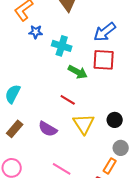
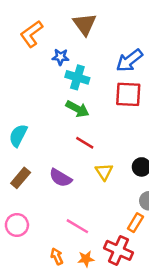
blue star: (36, 32) -> (60, 57), moved
green arrow: (78, 72) -> (77, 109), moved
yellow triangle: (84, 124) -> (104, 172), size x0.7

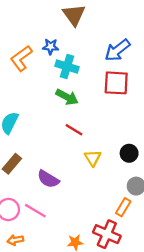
orange L-shape: (31, 34) -> (21, 58), moved
purple semicircle: (60, 178) -> (48, 179), moved
pink line: (77, 226) -> (35, 211), moved
orange arrow: (57, 256) -> (15, 240), moved, turned -77

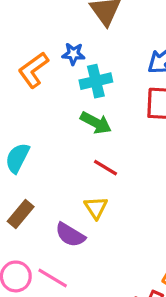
cyan cross: (67, 67) -> (96, 81), turned -30
yellow triangle: (93, 158) -> (96, 208), moved

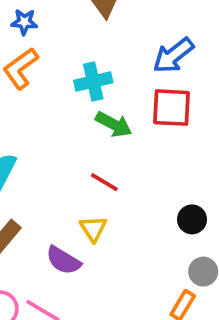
blue star: (73, 54) -> (24, 22), moved
green arrow: (96, 123) -> (114, 124), moved

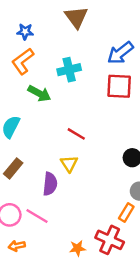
green arrow: (114, 124) -> (39, 93), moved
purple semicircle: (63, 260) -> (50, 184), turned -115

